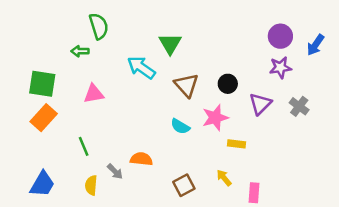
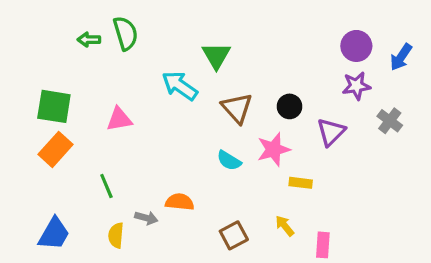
green arrow: (80, 51) -> (89, 40), moved
gray cross: (299, 106) -> (390, 121), moved
gray arrow: (115, 171) -> (146, 218), turned -30

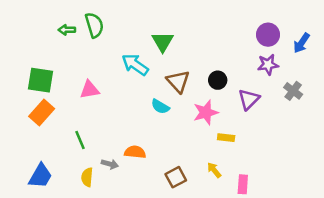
cyan semicircle: (229, 161) -> (160, 106), moved

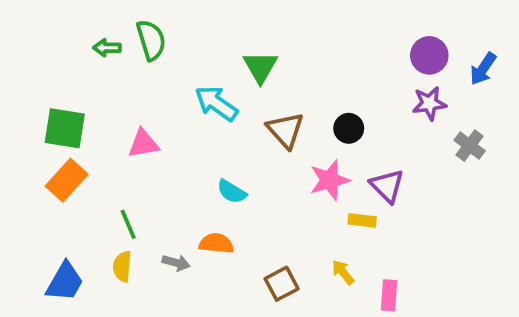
purple triangle: (249, 99) -> (387, 186), moved, turned -30
cyan semicircle: (160, 106) -> (232, 192), moved
yellow semicircle: (87, 177) -> (122, 266), moved

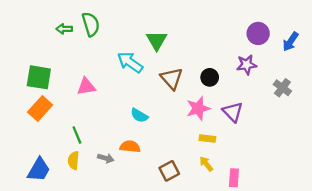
purple star: (429, 103) -> (247, 65), moved
yellow rectangle: (362, 220) -> (207, 139), moved

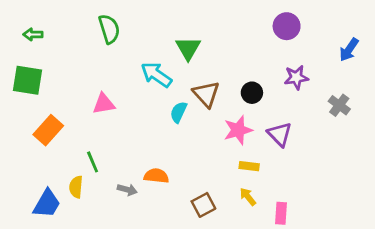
green arrow: (64, 29) -> (33, 34), moved
purple circle: (258, 33) -> (287, 26), moved
green square: (39, 77) -> (27, 80), moved
cyan semicircle: (139, 115) -> (178, 112), moved, turned 84
yellow semicircle: (73, 160) -> (76, 187), moved

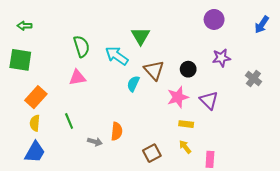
green semicircle: (109, 29) -> (81, 46), moved
blue arrow: (349, 50) -> (262, 25), moved
orange semicircle: (156, 176) -> (117, 131), turned 90
yellow semicircle: (76, 187) -> (35, 123), moved

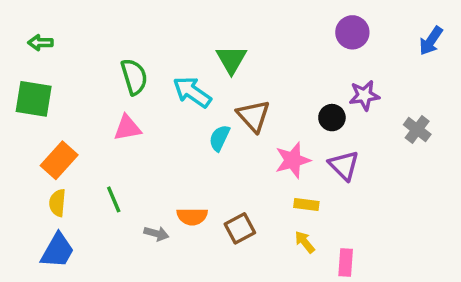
black circle: (188, 69) -> (332, 118), moved
orange semicircle: (117, 131) -> (192, 216), turned 84
brown square: (152, 153) -> (240, 228), moved

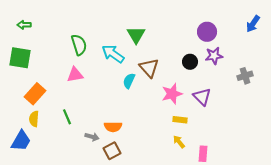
purple circle: (352, 32) -> (207, 32), moved
black circle: (332, 118) -> (190, 62), moved
gray cross: (417, 130) -> (245, 76), turned 35
brown square: (240, 228) -> (112, 151), moved
blue trapezoid: (57, 251) -> (21, 141), moved

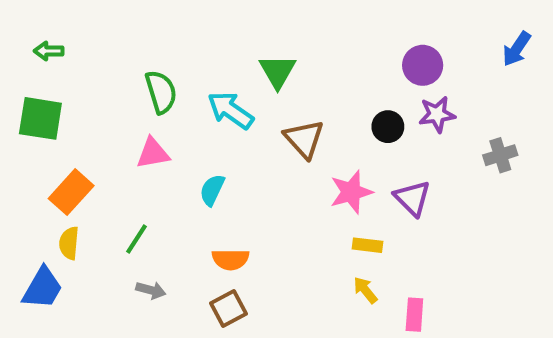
cyan semicircle: (129, 81) -> (212, 190), moved
green line: (67, 117) -> (137, 239), turned 56
gray arrow: (92, 137) -> (151, 290), moved

